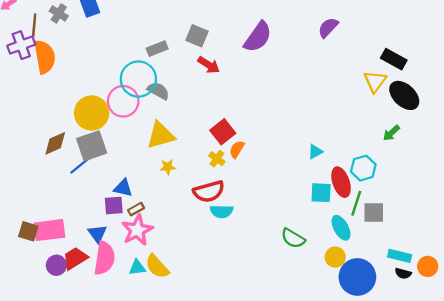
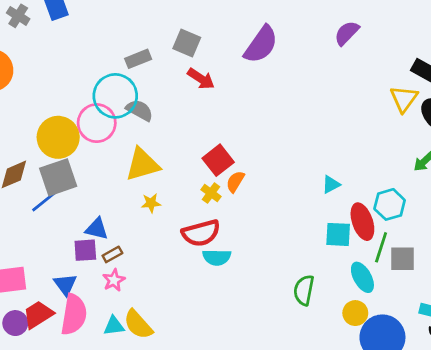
pink star: (137, 230) -> (114, 280), size x0.6
green semicircle: (293, 238) -> (304, 290), turned 70

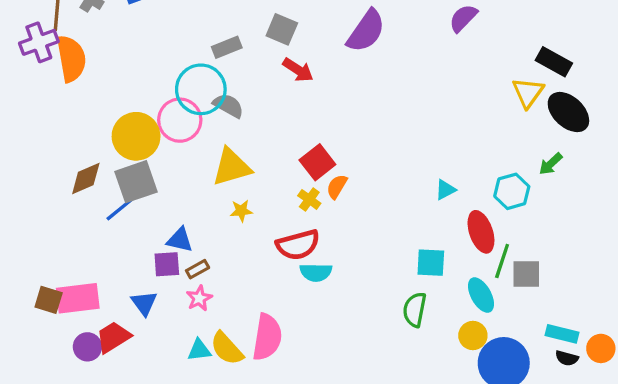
cyan hexagon: (390, 204) -> (512, 191), moved
cyan square: (338, 234) -> (431, 263), moved
pink semicircle: (74, 314) -> (267, 337), moved

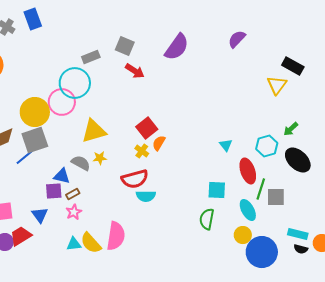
gray semicircle: (228, 106) -> (81, 163), moved
black ellipse: (568, 112) -> (298, 160), moved
cyan triangle: (445, 190) -> (226, 145), turned -40

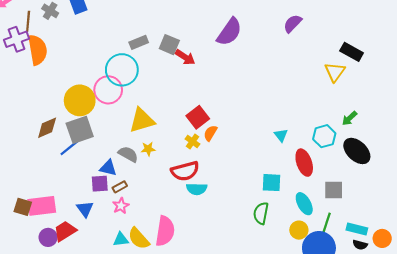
gray square: (125, 46) -> (169, 45), moved
green line: (261, 189) -> (326, 224), moved

